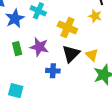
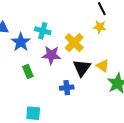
yellow cross: (67, 27) -> (74, 43), turned 30
purple star: (39, 47) -> (51, 55), moved

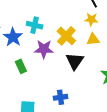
yellow triangle: (103, 66) -> (93, 39), moved, turned -40
blue cross: (67, 88) -> (60, 97), moved

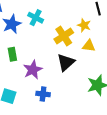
yellow star: (91, 19) -> (84, 25), moved
purple star: (44, 49) -> (33, 70), moved, turned 30

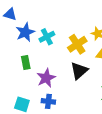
cyan cross: (36, 18) -> (47, 37), moved, turned 35
blue cross: (43, 94) -> (48, 101), moved

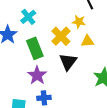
cyan cross: (47, 37) -> (28, 17), moved
green rectangle: (26, 62) -> (35, 48), moved, size x1.5

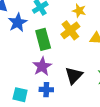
yellow star: (79, 22) -> (79, 11), moved
black triangle: (68, 62) -> (74, 76), moved

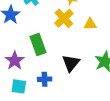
green rectangle: (43, 39) -> (38, 44), moved
purple star: (42, 66) -> (15, 61), moved

